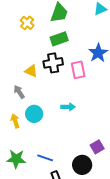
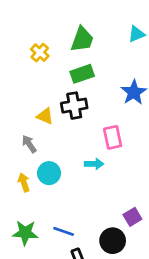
pink rectangle: (78, 70) -> (113, 137), moved

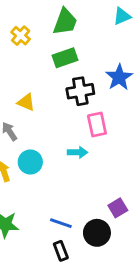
black cross: (74, 106) -> (80, 91), moved
blue line: (64, 231) -> (61, 223), moved

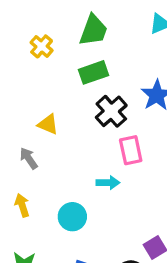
black cross: (80, 91) -> (111, 111), turned -32
cyan circle: (30, 162) -> (72, 217), moved

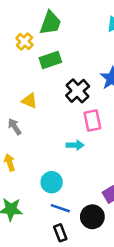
green trapezoid: (93, 30) -> (50, 23), moved
green rectangle: (93, 72) -> (50, 60), moved
cyan circle: (72, 217) -> (52, 182), moved

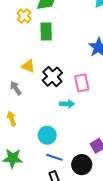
green rectangle: (50, 60) -> (46, 32), turned -72
black cross: (78, 91) -> (52, 77), moved

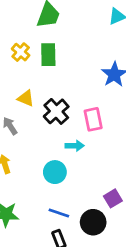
yellow cross: (24, 16) -> (21, 52), moved
cyan circle: (47, 135) -> (55, 172), moved

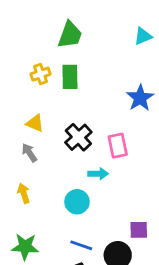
yellow cross: (21, 52) -> (41, 74), turned 30
yellow triangle: (26, 98) -> (35, 123), moved
purple square: (113, 198) -> (139, 230), turned 30

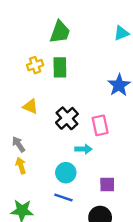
gray arrow: (29, 153) -> (18, 144), moved
purple square: (139, 230) -> (107, 185), moved
blue line: (81, 245) -> (63, 198), moved

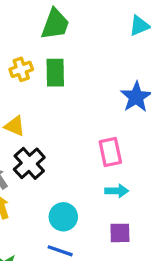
black cross: (67, 118) -> (29, 163), moved
cyan arrow: (84, 149) -> (117, 191), moved

